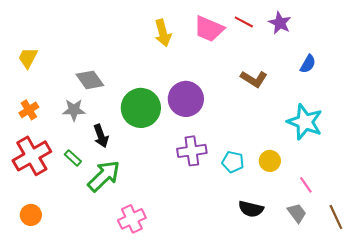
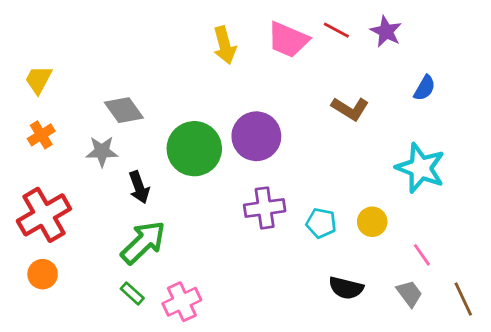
orange cross: (29, 110) -> (41, 135), moved
green rectangle: (73, 158) -> (132, 293), moved
orange circle: (31, 215) -> (43, 274), moved

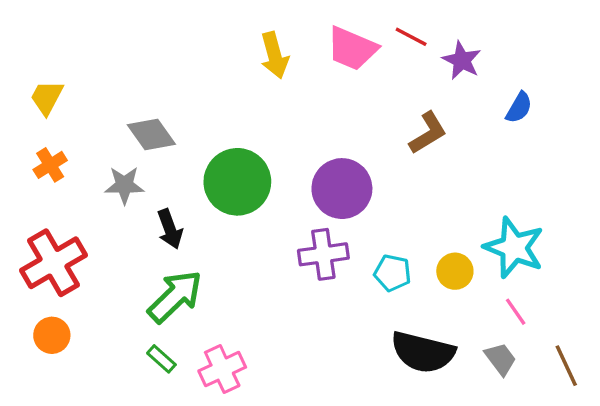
purple star: (386, 31) -> (462, 60), moved
brown L-shape: (350, 109) -> (428, 133), turned -63
purple circle: (256, 136) -> (342, 189), moved
cyan star: (420, 168) -> (514, 248), moved
black semicircle: (346, 288) -> (423, 352), size x1.5

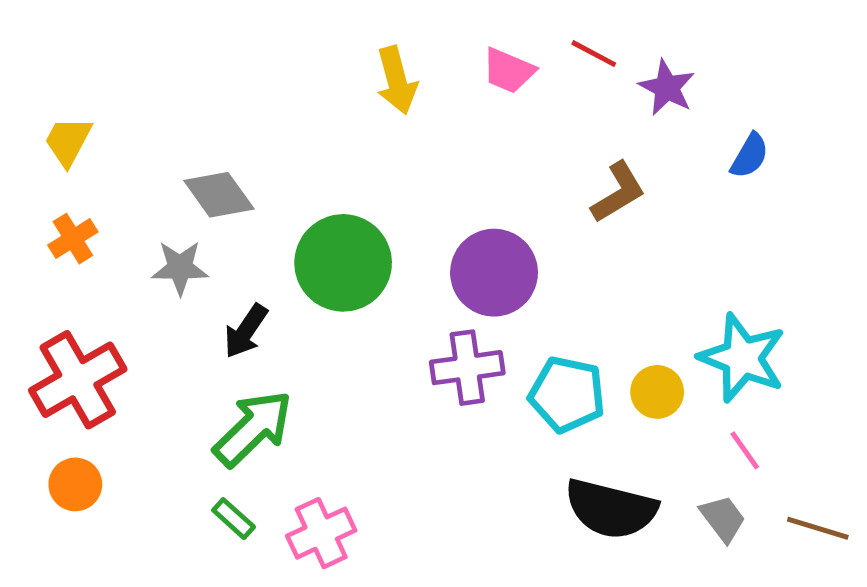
pink trapezoid: (352, 49) -> (509, 71), size x0.7
black arrow: (170, 229) -> (246, 331), turned 54
cyan pentagon: (393, 273) -> (567, 394), size x1.4
brown line: (566, 366) -> (818, 528), turned -48

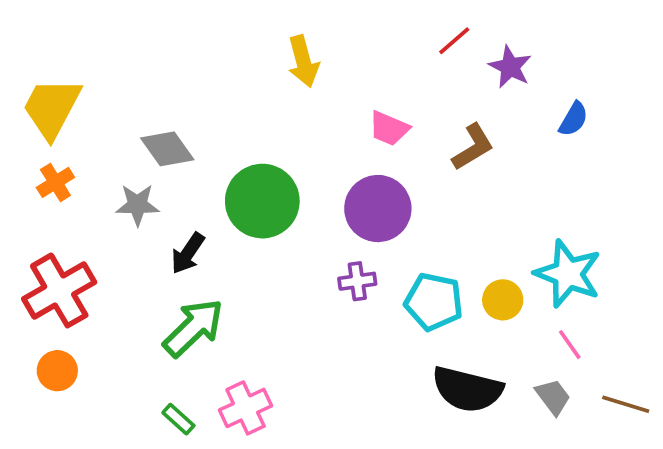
red line: (594, 54) -> (454, 41), turned -69
pink trapezoid: (509, 71) -> (389, 128), moved
yellow trapezoid: (68, 141) -> (52, 108), size x1.6
purple cross: (467, 368) -> (357, 281), size x0.7
green rectangle: (234, 519) -> (178, 419), moved

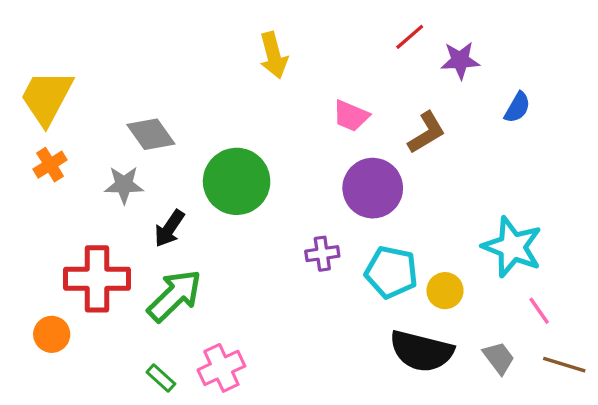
purple star: (510, 67) -> (460, 60), turned -30
purple circle: (378, 209) -> (373, 188), moved
red cross: (59, 291) -> (97, 279), moved, turned 30
yellow circle: (503, 300) -> (445, 291), moved
pink line: (570, 345) -> (539, 311), moved

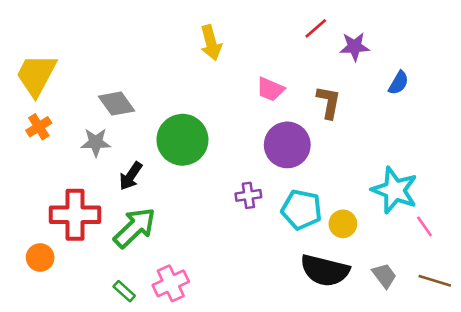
brown L-shape: (427, 133) -> (329, 102), turned -48
pink line: (539, 311) -> (424, 226), moved

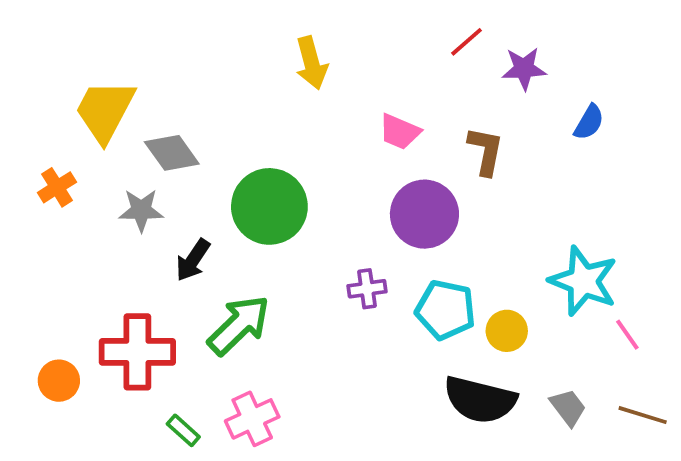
yellow trapezoid: (36, 75) -> (105, 111), moved
red cross: (75, 215) -> (137, 352), moved
green arrow: (135, 228) -> (239, 325), moved

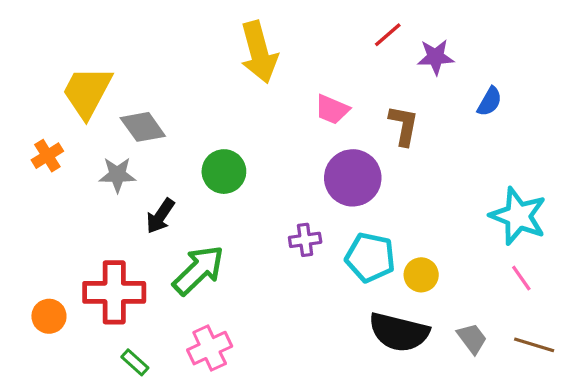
yellow arrow: (312, 63) -> (259, 52), size x1.4
green circle: (269, 206) -> (224, 172), size x0.7
cyan star: (583, 281) -> (518, 216), moved
green rectangle: (183, 430) -> (135, 362), moved

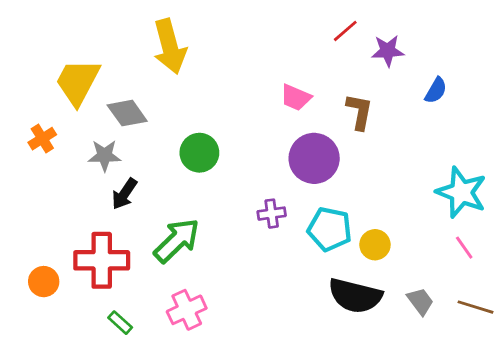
yellow arrow: (259, 52) -> (170, 47), moved
black arrow: (160, 216) -> (124, 194), moved

